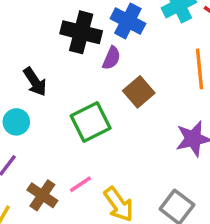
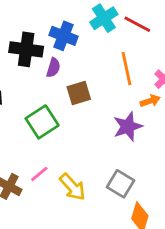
brown square: (139, 92) -> (79, 93), turned 30

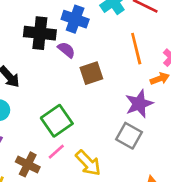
purple semicircle: (53, 68) -> (66, 50), turned -66
green square: (42, 122) -> (57, 121), moved
gray square: (120, 184) -> (129, 136), moved

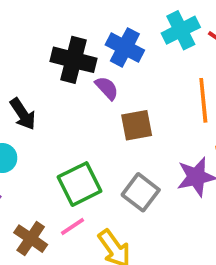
gray square: (129, 136) -> (141, 192), moved

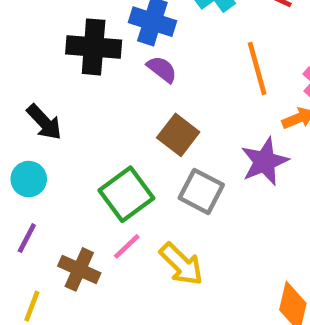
purple semicircle: (107, 88) -> (162, 69), moved
brown square: (137, 125) -> (178, 135), moved, turned -32

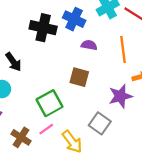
purple semicircle: (162, 69) -> (89, 45), moved, turned -35
brown square: (178, 135) -> (79, 77), turned -30
gray square: (201, 191) -> (100, 123), moved

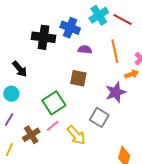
brown cross: (21, 137) -> (31, 135), turned 30

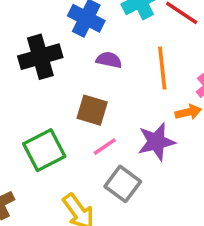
black cross: (43, 37) -> (40, 57), moved, turned -30
pink line: (53, 126) -> (105, 147), moved

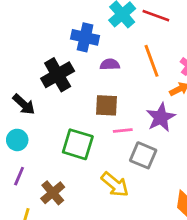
pink line: (105, 147) -> (123, 131), turned 42
green square: (44, 150) -> (78, 144), turned -32

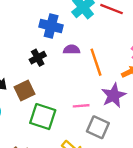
orange line: (151, 61) -> (96, 62), moved
black cross: (58, 75) -> (38, 58), moved, size x0.6
brown square: (106, 105) -> (24, 91), moved, turned -30

